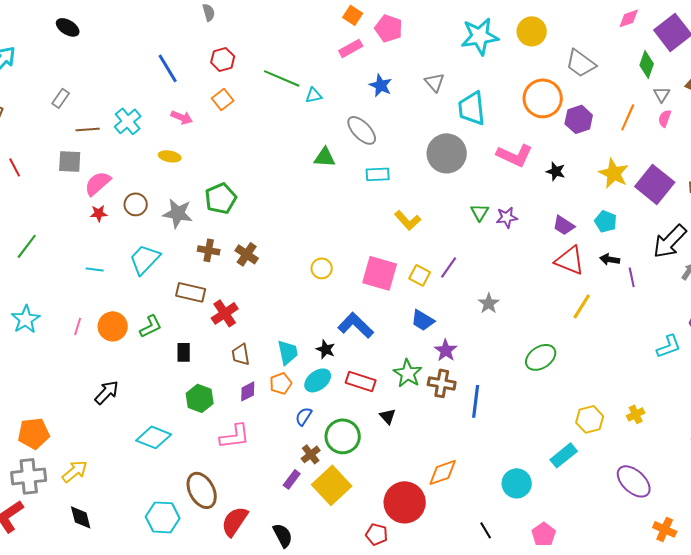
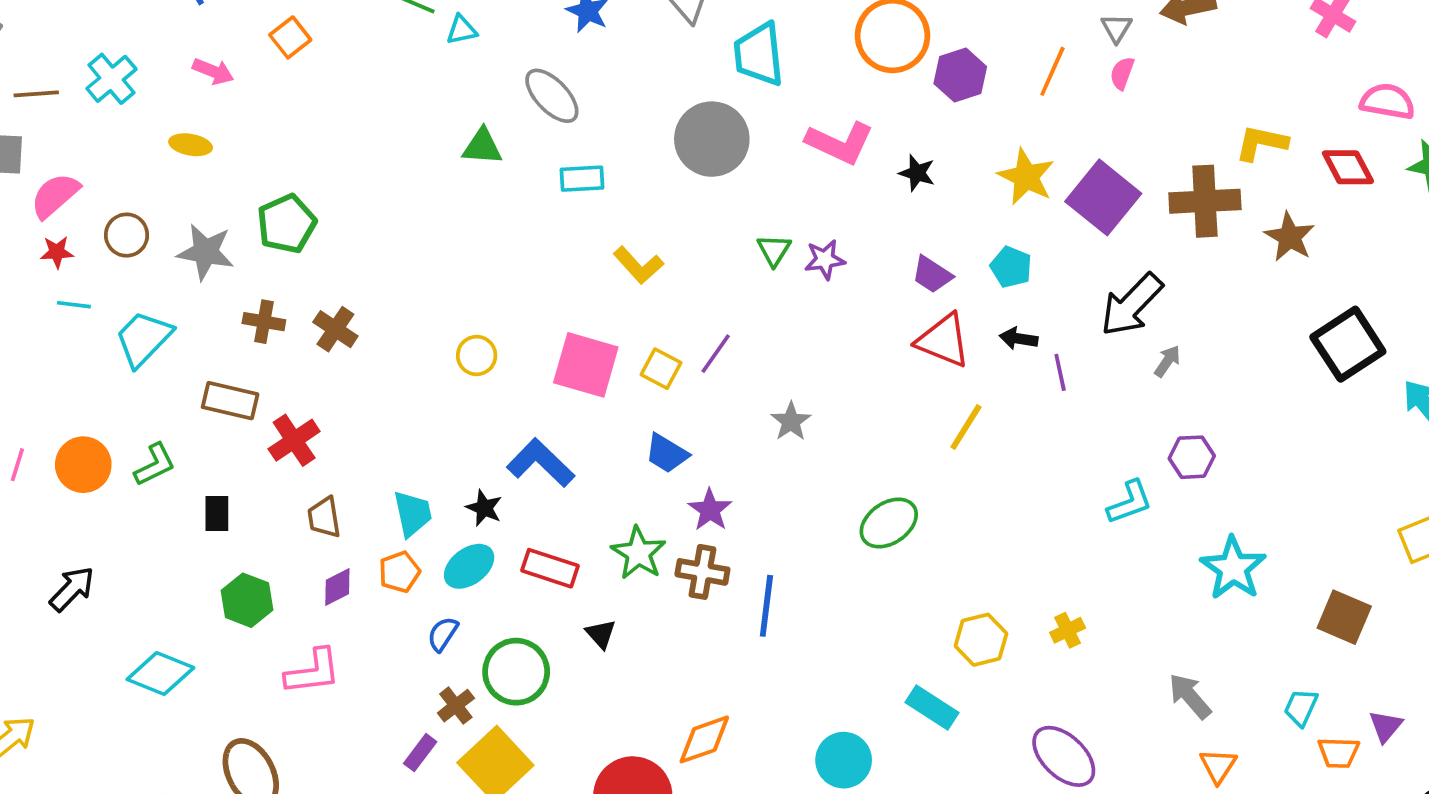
cyan line: (95, 269) -> (74, 305), moved
cyan rectangle: (564, 455) -> (932, 707), turned 72

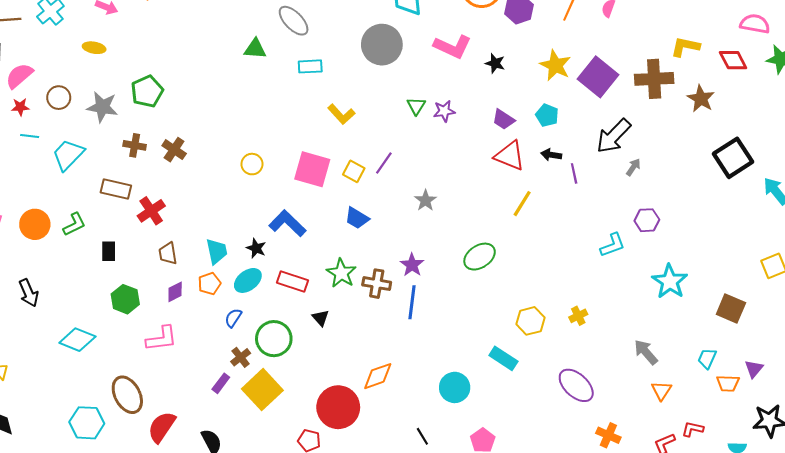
purple star: (710, 510) -> (412, 265), moved
black arrow: (72, 589) -> (29, 293), turned 112

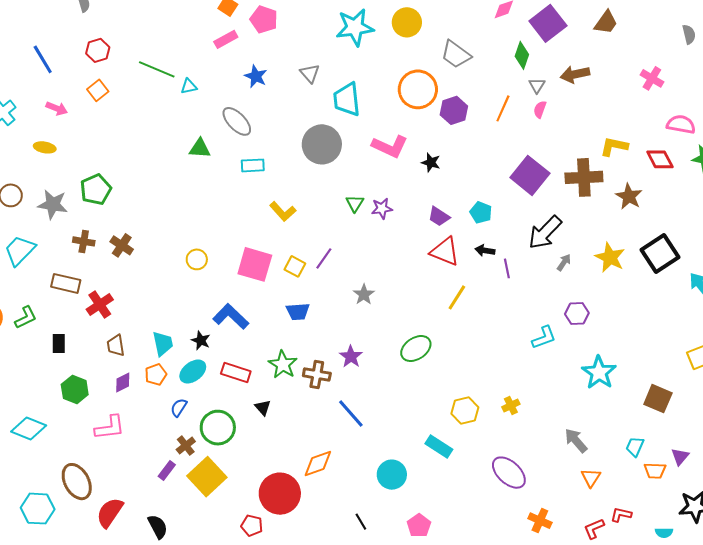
yellow star: (555, 65) -> (610, 257), moved
blue trapezoid: (357, 218) -> (298, 311), turned -35
blue line: (412, 302) -> (351, 414), moved, turned -48

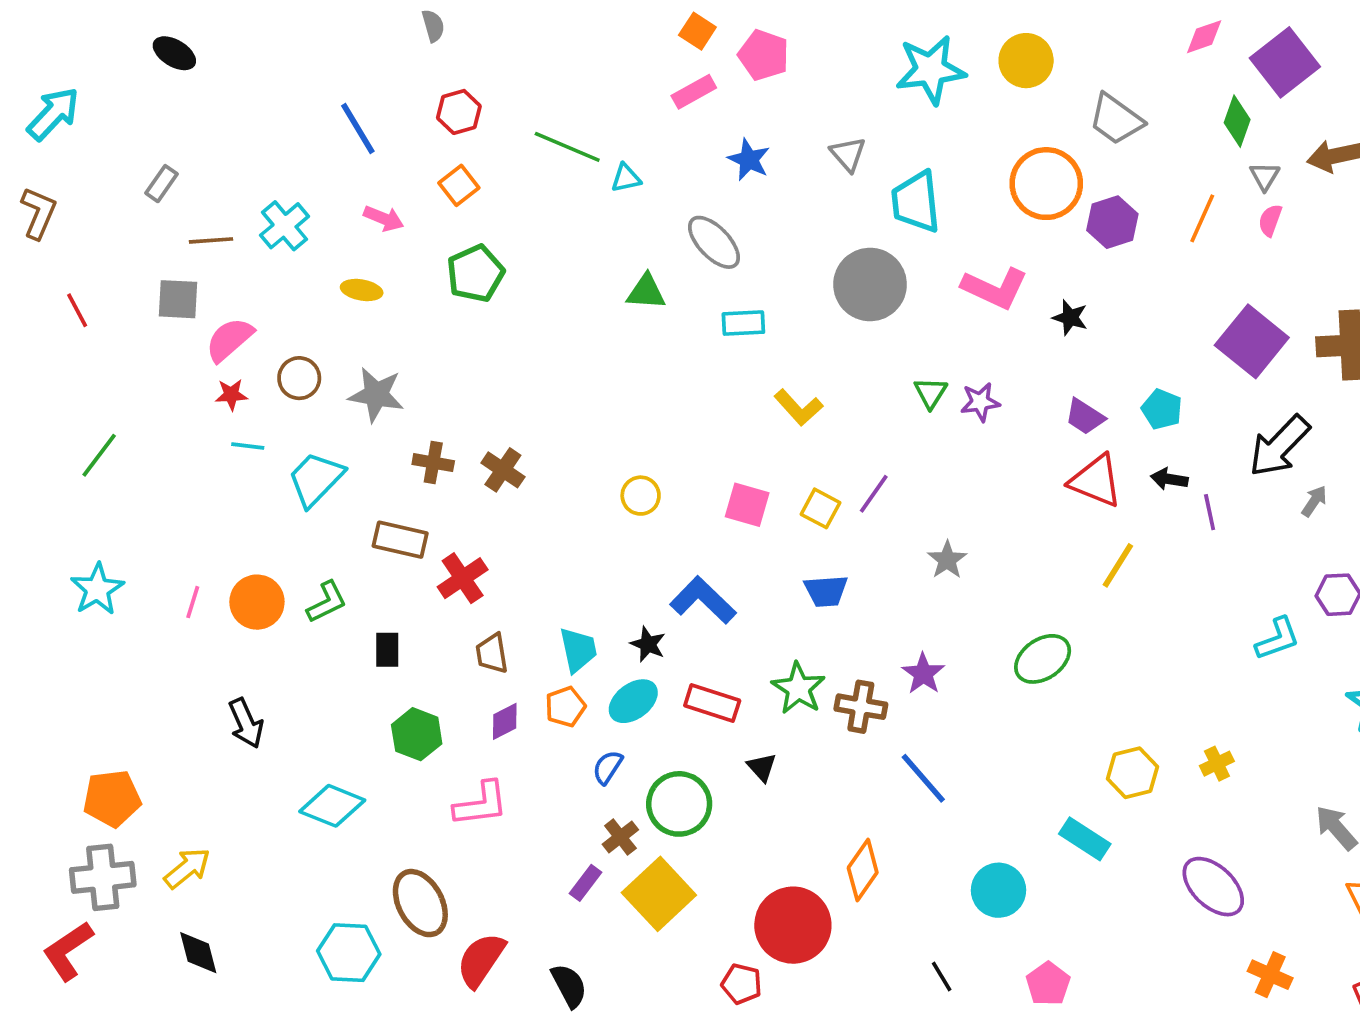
green pentagon: (96, 189) -> (475, 273), moved
pink square: (255, 264) -> (747, 505), size x0.7
orange diamond: (318, 464) -> (863, 870), turned -36

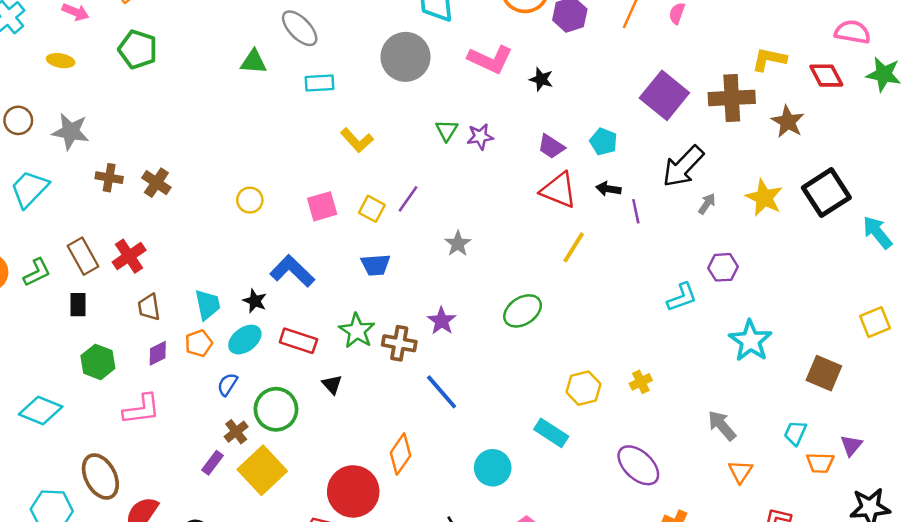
green pentagon: (475, 273) -> (138, 49), turned -30
pink square: (747, 505) -> (322, 206), turned -32
brown rectangle: (400, 540) -> (83, 256), moved, turned 48

